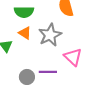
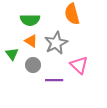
gray circle: (27, 77) -> (33, 65), moved

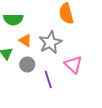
green semicircle: (30, 20) -> (13, 20), moved
purple line: (54, 80) -> (48, 80), turned 72

